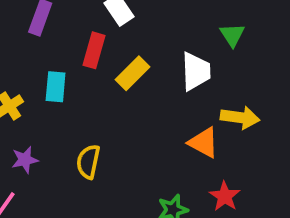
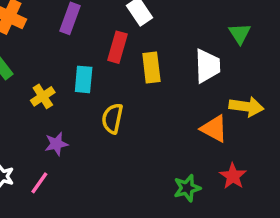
yellow rectangle: (132, 73) -> (151, 68), turned -52
yellow semicircle: (88, 162) -> (112, 118), moved

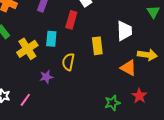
green triangle: (240, 34) -> (153, 12), moved
yellow rectangle: (151, 68) -> (97, 46), moved
yellow cross: (43, 96) -> (27, 49), size x1.5
purple star: (56, 144) -> (46, 77), moved

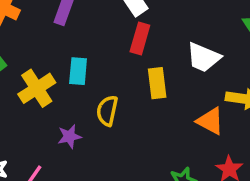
red rectangle: (71, 20) -> (140, 39), moved
white trapezoid: (124, 31) -> (203, 57), turned 115

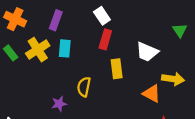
cyan rectangle: (78, 71) -> (65, 48), moved
yellow cross: (37, 88) -> (38, 50), moved

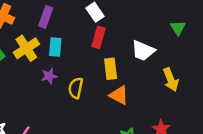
yellow arrow: (173, 79) -> (171, 80), turned 60
orange triangle: (152, 94) -> (119, 95), moved
purple star: (59, 104) -> (49, 76), moved

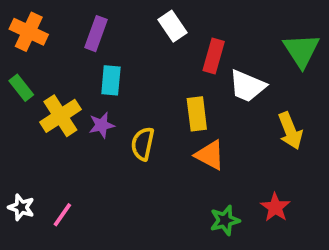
green triangle: (178, 28) -> (301, 50), size x1.5
red rectangle: (99, 37) -> (214, 56), moved
yellow cross: (26, 48) -> (60, 116), moved

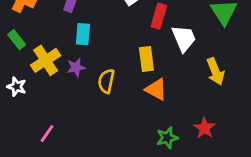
white trapezoid: (247, 86) -> (184, 38), turned -136
white star: (21, 207) -> (17, 87), moved

